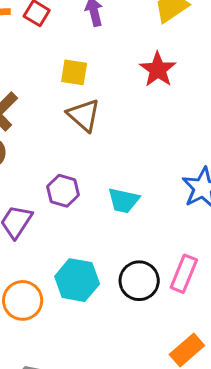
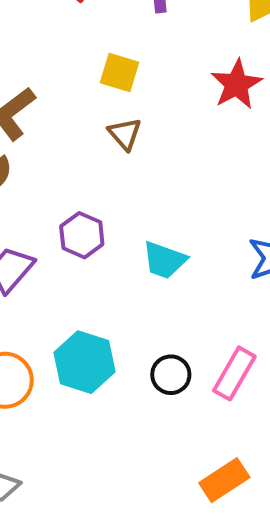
brown triangle: (84, 115) -> (125, 134), size x0.7
black circle: (139, 281) -> (171, 375), size x0.7

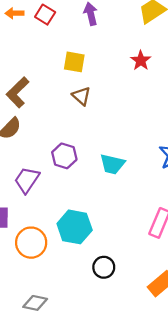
red star: (236, 84) -> (141, 61), size x0.7
black circle: (171, 375) -> (104, 267), moved

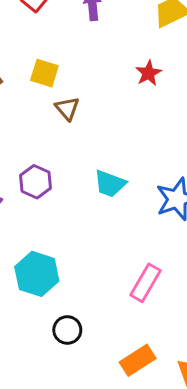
yellow square: (74, 62) -> (44, 73), moved
cyan trapezoid: (112, 164) -> (110, 184), moved

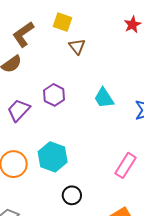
cyan trapezoid: (110, 184) -> (104, 98), turned 35

